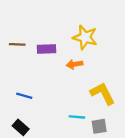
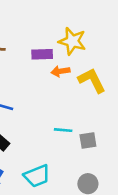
purple rectangle: (46, 49) -> (42, 54), moved
yellow L-shape: (103, 94) -> (92, 80), moved

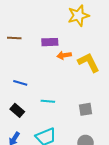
yellow star: (72, 41) -> (78, 16), moved, turned -30
cyan line: (63, 130) -> (48, 101), moved

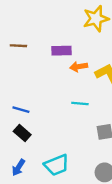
blue line: (20, 83) -> (21, 110), moved
cyan line: (48, 101) -> (80, 104), moved

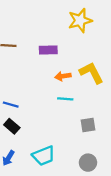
orange arrow: (79, 67) -> (63, 76), moved

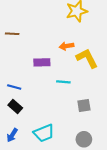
purple rectangle: (48, 50) -> (42, 62), moved
orange arrow: (63, 76) -> (66, 46), moved

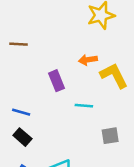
purple rectangle: (42, 62) -> (56, 81), turned 70

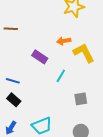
purple rectangle: (56, 81) -> (40, 57), turned -35
cyan line: (84, 106) -> (61, 76), turned -64

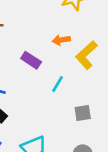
yellow L-shape: (84, 53) -> (86, 55), turned -105

